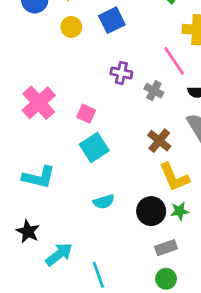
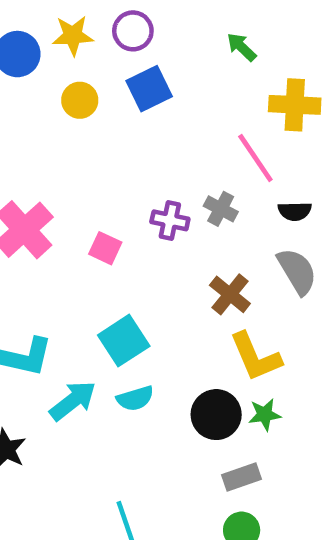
purple cross: (121, 73) -> (170, 220), moved
cyan square: (94, 147) -> (124, 341), moved
cyan arrow: (59, 254) -> (73, 401), moved

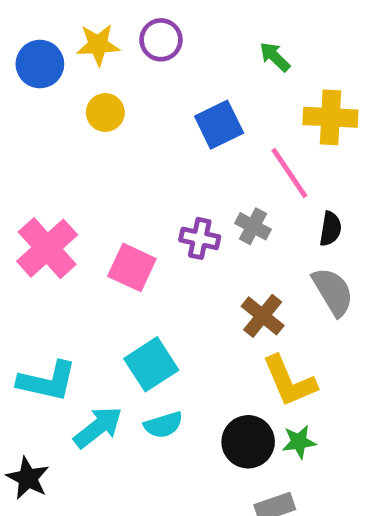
blue square: (149, 89) -> (219, 125), moved
black semicircle: (295, 211) -> (330, 229), turned -80
pink square: (105, 248) -> (132, 267), size x1.4

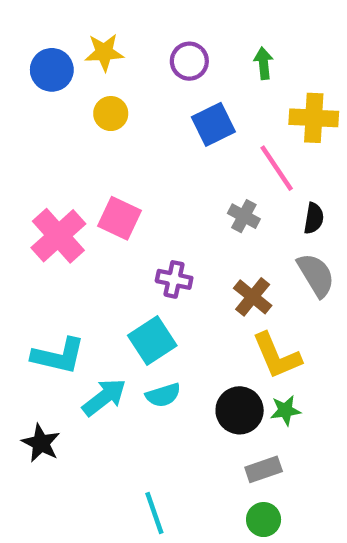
purple circle: (161, 40) -> (189, 61), moved
green arrow: (275, 57) -> (264, 63), turned 40
purple cross: (200, 238) -> (174, 279), moved
pink square: (132, 267) -> (119, 218), moved

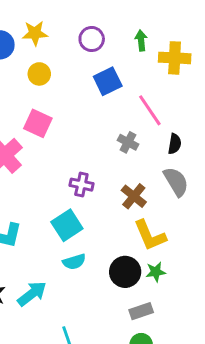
yellow cross: (314, 118) -> (175, 58), moved
pink square: (119, 218) -> (38, 123), moved
cyan arrow: (104, 397) -> (32, 294), moved

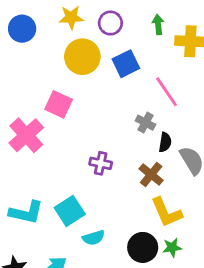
yellow star: (35, 33) -> (71, 17), moved
yellow circle: (39, 74) -> (82, 57), moved, size x1.6
black semicircle: (175, 144) -> (165, 142), moved
cyan square: (67, 225) -> (70, 211), moved

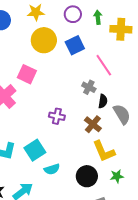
purple circle: (110, 23) -> (73, 14), moved
green star: (172, 247) -> (117, 176), moved

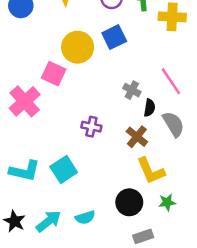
yellow circle: (44, 40) -> (78, 47), moved
pink line: (104, 65) -> (171, 81), moved
cyan semicircle: (52, 169) -> (85, 217), moved

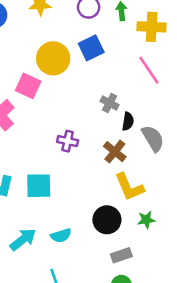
pink line: (171, 81) -> (149, 70), moved
cyan square: (64, 170) -> (39, 186), turned 32

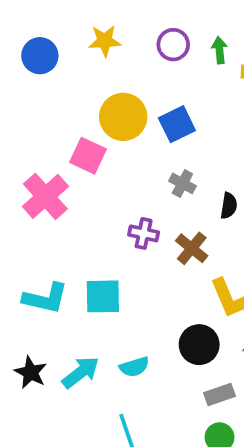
blue square: (91, 48) -> (177, 124), moved
gray cross: (110, 103) -> (182, 183), moved
brown cross: (115, 152) -> (192, 248), moved

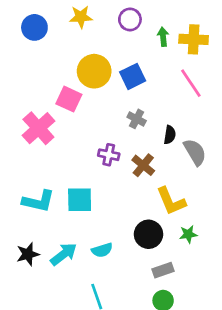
green arrow: (220, 50) -> (163, 37), moved
black star: (31, 372) -> (28, 254), turned 30

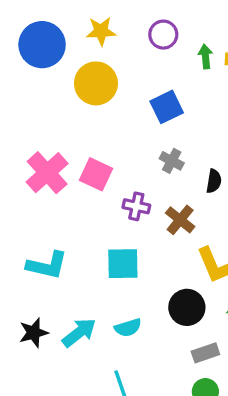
blue circle: (34, 27) -> (42, 45), size x1.4
yellow circle: (94, 71) -> (96, 83), moved
pink square: (69, 99) -> (96, 174), moved
cyan square: (80, 200) -> (123, 264), moved

